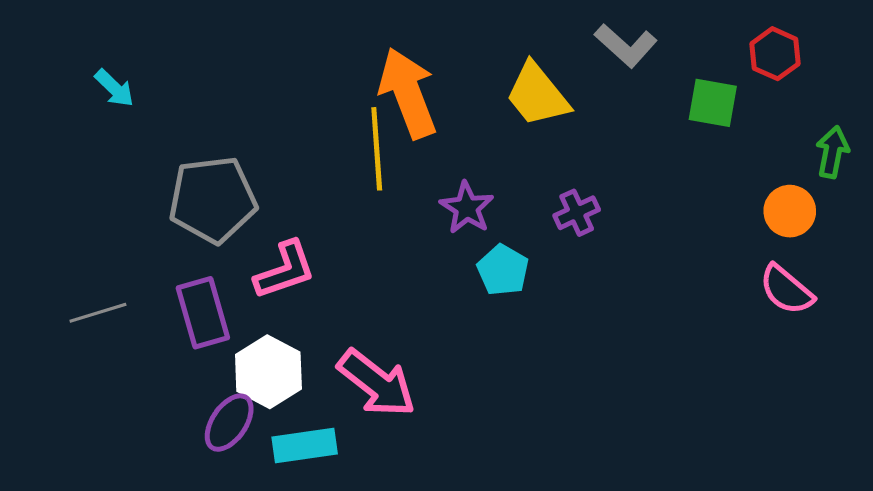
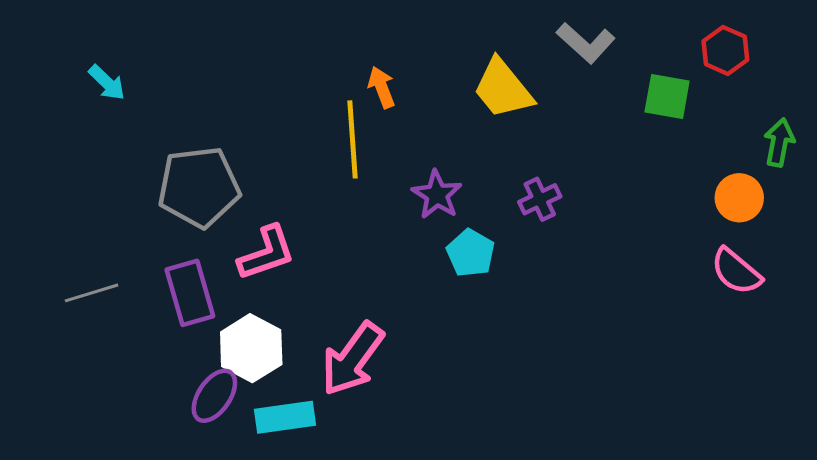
orange arrow: (408, 93) -> (382, 87), size x0.5
pink arrow: (377, 383) -> (352, 359), turned 88

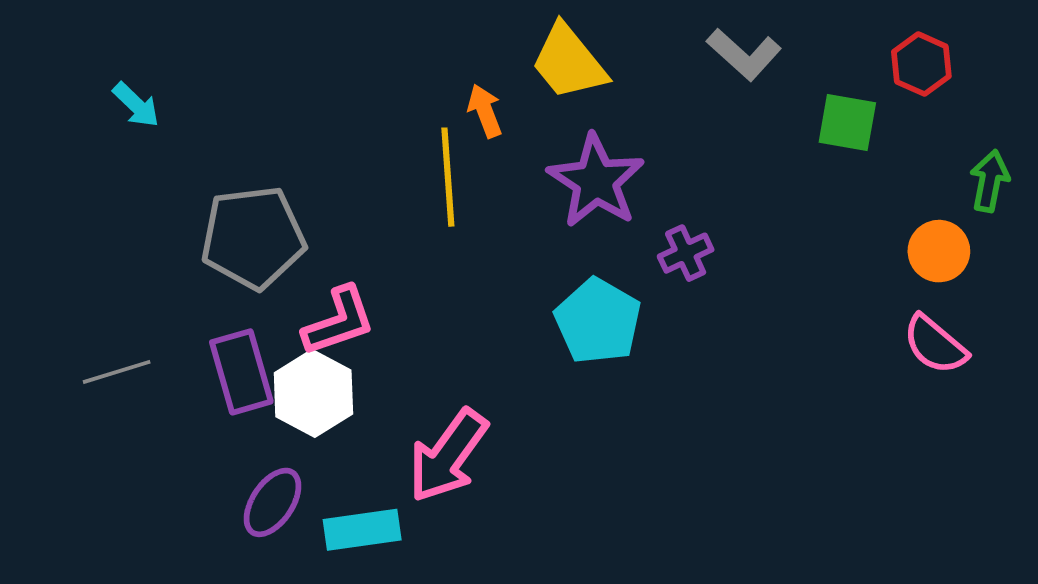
yellow trapezoid: (503, 89) -> (569, 62), moved
purple star: (437, 195) -> (596, 181), moved, size x1.5
cyan pentagon: (471, 253) -> (598, 321), size x1.4
white hexagon: (251, 348) -> (313, 393), moved

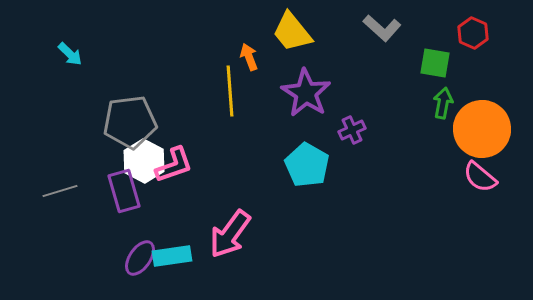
green arrow: (990, 181) -> (443, 103), moved
orange circle: (939, 251) -> (482, 129), size x1.8
white hexagon: (313, 393) -> (144, 161), moved
cyan rectangle: (362, 530) -> (172, 256), moved

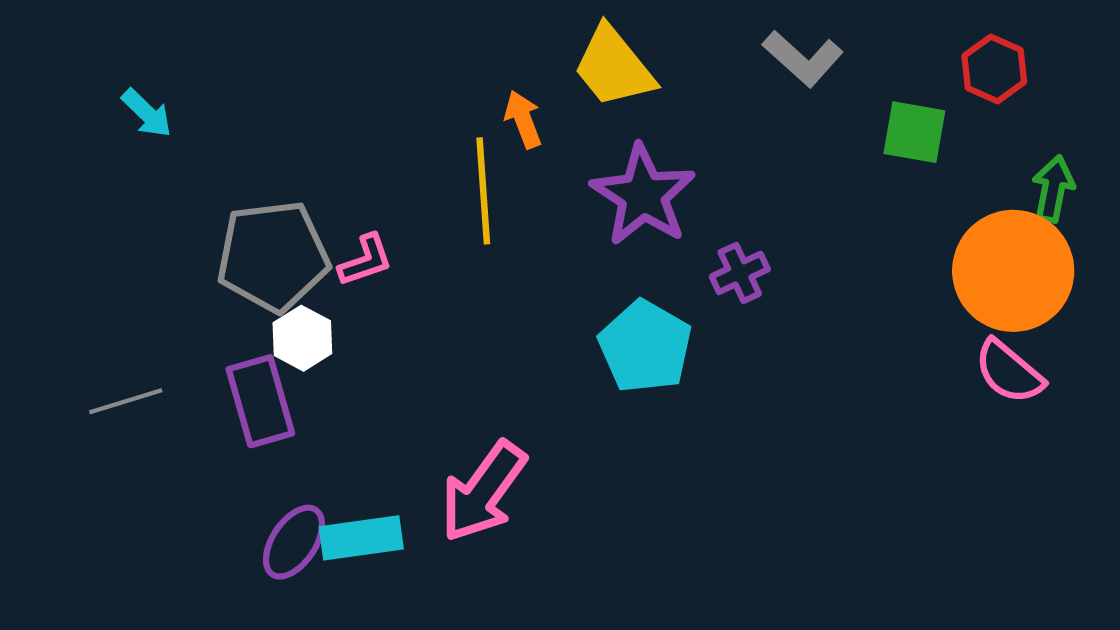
green arrow: (443, 103) -> (1053, 189), moved
white hexagon: (144, 161) -> (302, 338), size x0.7
pink L-shape: (174, 165) -> (365, 260), moved, size x0.7

